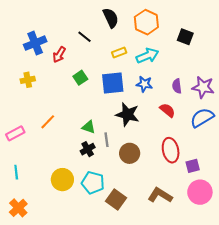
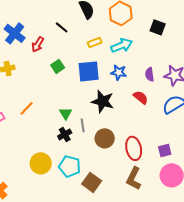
blue cross: (35, 43) -> (15, 33), turned -30
green triangle: (89, 127) -> (66, 113), turned 40
red ellipse: (171, 150) -> (134, 148), moved
brown L-shape: (160, 195) -> (134, 178), turned -95

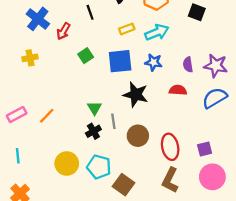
black line: (62, 27) -> (90, 12), turned 32
red semicircle: (141, 97) -> (178, 90), turned -35
orange line: (27, 108) -> (47, 116), moved

